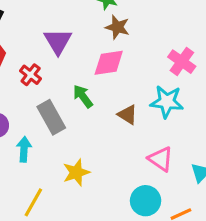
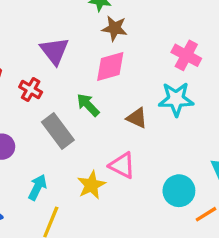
cyan arrow: (24, 149) -> (37, 187), moved, turned 30
pink triangle: (161, 159) -> (122, 165), moved
cyan circle: (146, 201) -> (179, 191), moved

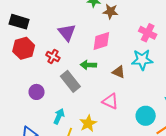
brown star: (115, 28) -> (111, 11), moved
green arrow: (88, 105) -> (88, 65), turned -42
yellow star: (91, 185) -> (88, 123), moved

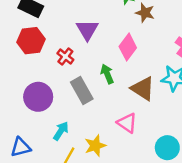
pink diamond: (101, 41) -> (128, 47), turned -45
green arrow: (88, 65) -> (107, 74), turned 56
brown triangle: (119, 72) -> (143, 89), size x1.5
purple circle: (37, 92) -> (38, 97), size x1.5

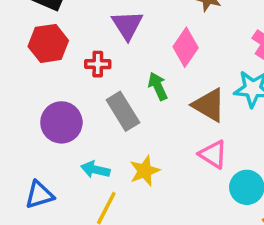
red cross: (65, 57) -> (98, 64), turned -35
pink triangle: (127, 123) -> (213, 154), moved
cyan arrow: (61, 131) -> (95, 170), turned -108
yellow star: (95, 146) -> (145, 171), moved

